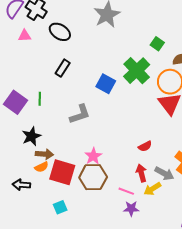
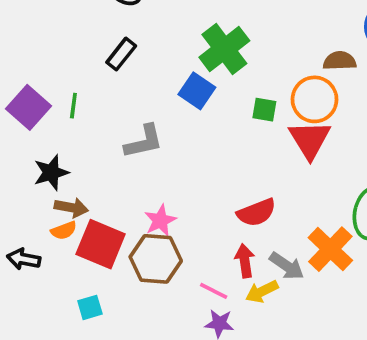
green square: (157, 44) -> (264, 110), moved, turned -32
green cross: (137, 71) -> (224, 49), moved
red semicircle: (145, 146) -> (257, 213), size x1.5

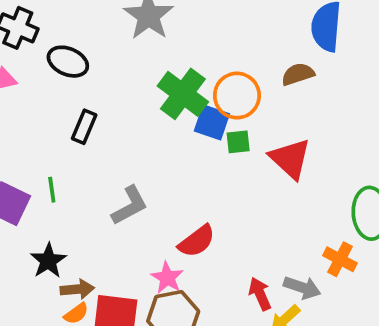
blue square: (197, 91) -> (212, 122), moved
orange circle: (315, 99) -> (237, 96), moved
red semicircle: (257, 213) -> (197, 241), moved
orange cross: (330, 249) -> (340, 259), size x0.7

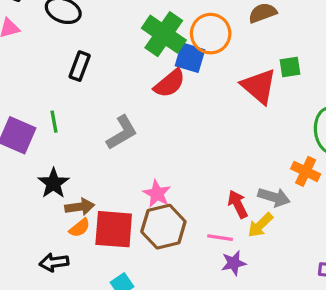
green square: (238, 142) -> (290, 67), moved
red semicircle: (197, 241) -> (170, 83), moved

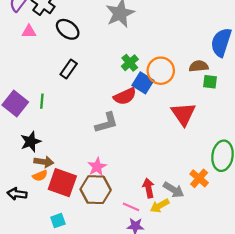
green cross: (164, 34) -> (130, 63), size x0.6
green square: (290, 67) -> (210, 82), moved
gray L-shape: (122, 133) -> (106, 123), moved

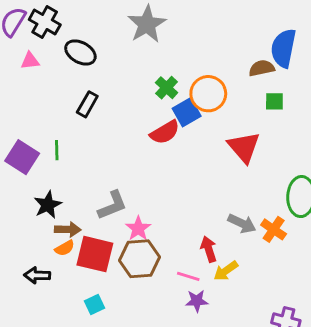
brown semicircle: (199, 66) -> (262, 68), moved
blue square: (143, 83) -> (187, 112), turned 35
gray L-shape: (106, 123) -> (112, 205), moved
gray arrow: (174, 190) -> (242, 223), moved

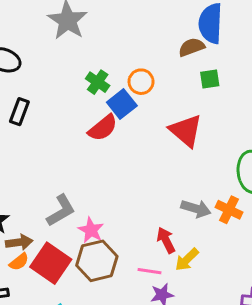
orange circle: (208, 94) -> (141, 82), size x0.7
red square: (95, 254) -> (51, 263), turned 30

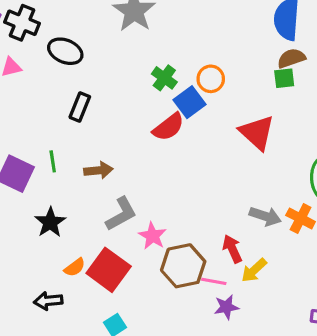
brown semicircle: (192, 47) -> (291, 58), moved
brown arrow: (19, 242) -> (98, 170), moved
brown hexagon: (97, 261) -> (183, 266), moved

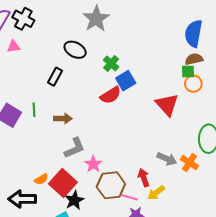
black ellipse: (65, 51) -> (75, 50), moved
orange circle: (211, 79) -> (193, 84), moved
black star: (50, 222) -> (74, 200), moved
black arrow: (48, 301) -> (22, 199), size x1.5

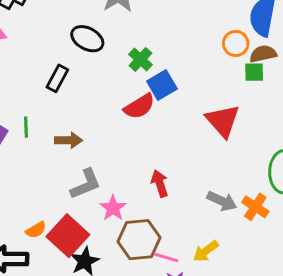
orange circle: (193, 84) -> (236, 43), moved
red arrow: (144, 178) -> (160, 183), moved

